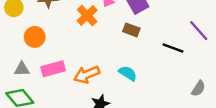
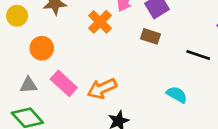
pink rectangle: (53, 69) -> (64, 83), turned 60
cyan semicircle: (128, 73) -> (177, 95), moved

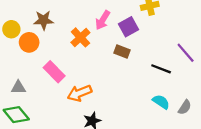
orange circle: (42, 48) -> (29, 42), moved
pink rectangle: (64, 83) -> (54, 72), moved
cyan semicircle: (177, 95) -> (161, 102), moved

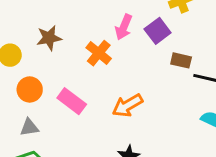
orange circle: (29, 42) -> (30, 89), moved
brown rectangle: (122, 51) -> (181, 60), moved
orange arrow: (80, 93) -> (128, 105), moved

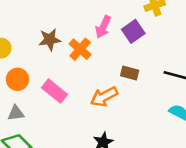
brown star: (49, 38) -> (50, 40), moved
brown rectangle: (181, 60) -> (130, 73), moved

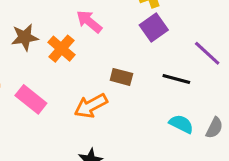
pink arrow: (103, 27) -> (89, 22), turned 105
purple square: (133, 31) -> (154, 28), moved

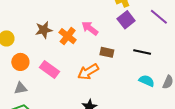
pink arrow: (89, 22) -> (90, 28), moved
purple line: (207, 53) -> (159, 17), moved

